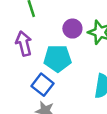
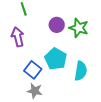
cyan pentagon: (57, 58) -> (56, 59), moved, turned 30

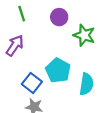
purple circle: (57, 25) -> (59, 17), moved
purple arrow: (18, 37) -> (15, 45), turned 48

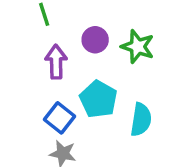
purple circle: (59, 17) -> (95, 40), moved
purple arrow: (15, 45) -> (56, 62), moved, turned -35

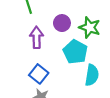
cyan pentagon: (98, 99) -> (75, 52), moved

